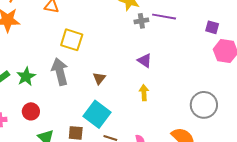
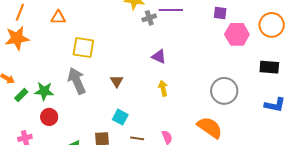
green star: (26, 77) -> (44, 91), turned -30
red circle: (31, 111) -> (49, 117), moved
cyan square: (97, 114) -> (120, 117), size x0.6

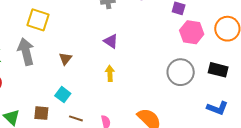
gray circle: (224, 91) -> (181, 72), moved

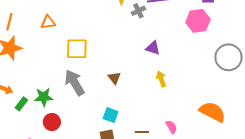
pink hexagon: (192, 32) -> (198, 21), moved
cyan square: (63, 95) -> (111, 115), moved

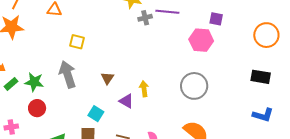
purple triangle: (153, 48) -> (126, 101), moved
yellow square: (77, 49) -> (77, 42), size x0.7
gray circle: (229, 57) -> (194, 86), moved
yellow arrow: (161, 79) -> (144, 89), moved

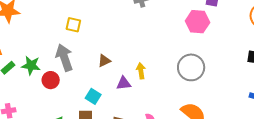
brown triangle: (107, 78) -> (104, 61), turned 32
purple triangle: (126, 101) -> (124, 83), turned -35
red circle: (37, 108) -> (51, 80), moved

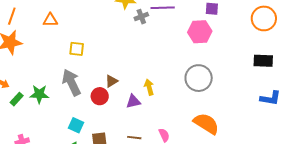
red circle: (51, 80) -> (100, 96), moved
cyan square: (93, 96) -> (76, 125), moved

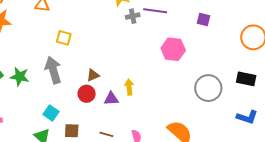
pink hexagon: (200, 32) -> (173, 49), moved
gray circle: (199, 78) -> (208, 88), moved
red circle: (100, 96) -> (87, 94), moved

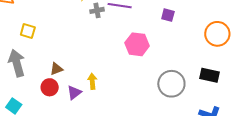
purple triangle: (111, 99) -> (74, 93), turned -35

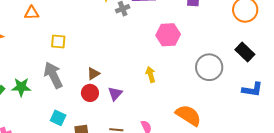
black rectangle: (209, 75) -> (245, 52), turned 42
yellow arrow: (92, 81) -> (151, 74), moved

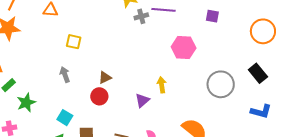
gray arrow: (53, 75) -> (65, 75), size x0.6
green star: (21, 87) -> (26, 103), moved, turned -30
purple triangle: (115, 94) -> (142, 100), moved

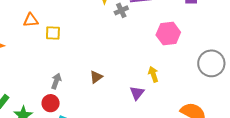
yellow square: (74, 42) -> (53, 33), moved
gray arrow: (65, 75) -> (56, 81), turned 49
red circle: (99, 96) -> (51, 103), moved

